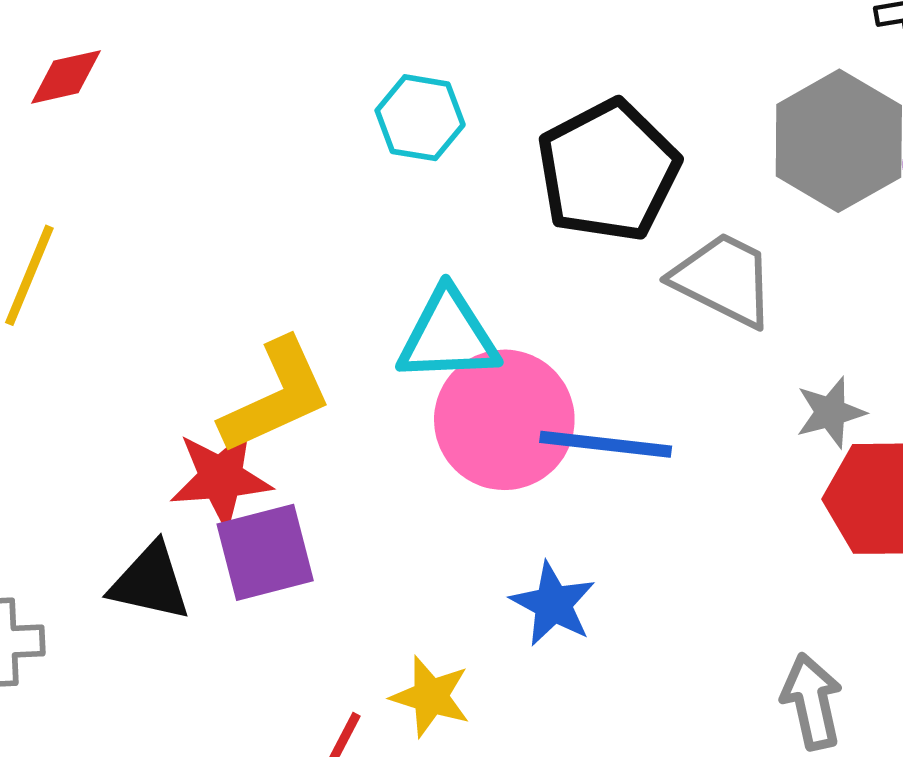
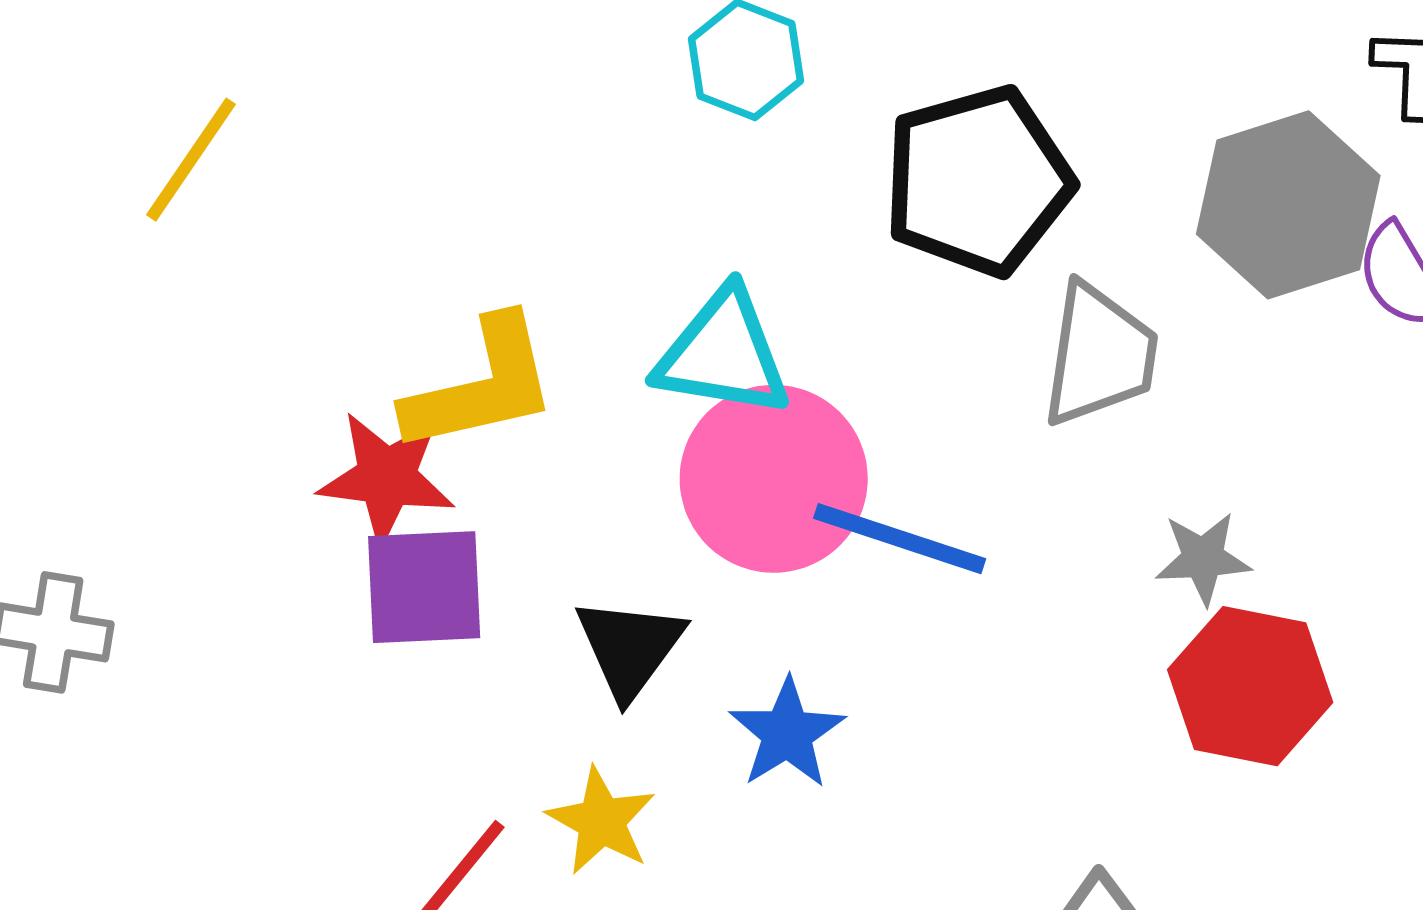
gray trapezoid: (724, 279) -> (1099, 355), turned 60
black triangle: (150, 582) -> (630, 648), moved, turned 42

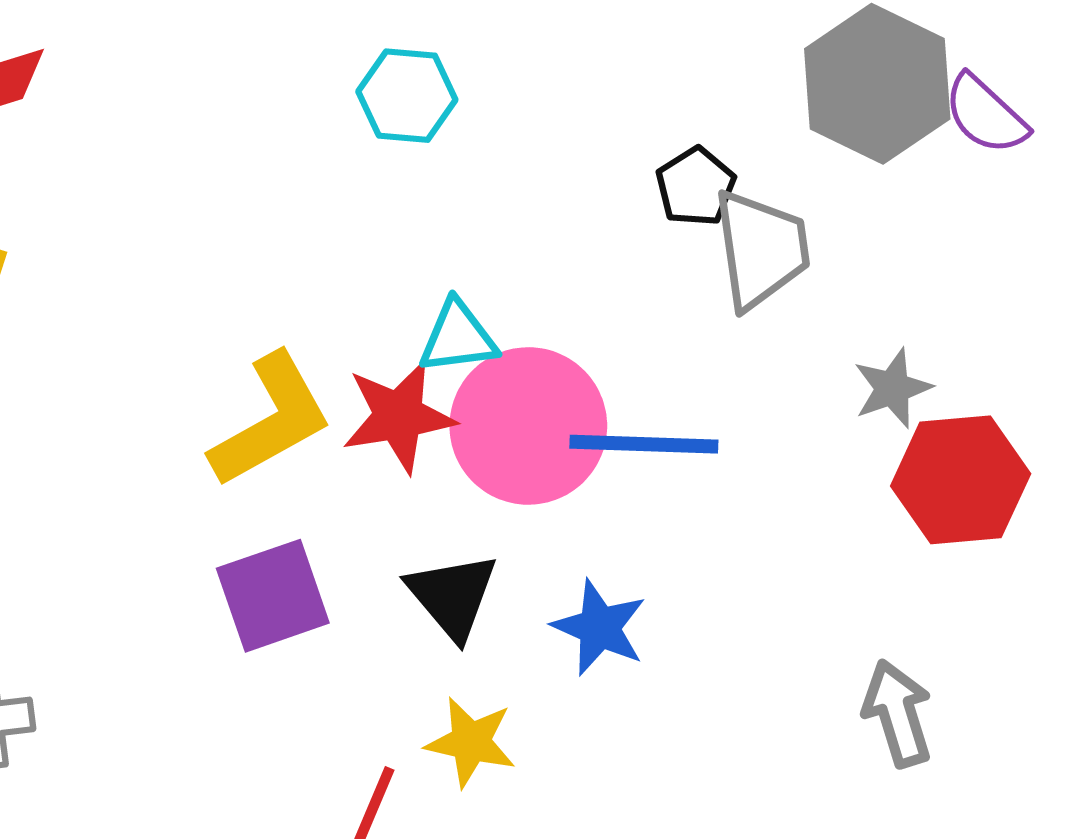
black pentagon: (978, 181) -> (696, 187), moved, size x0.5
cyan triangle: (723, 354) -> (458, 337), size x0.7
red star: (387, 477) -> (399, 416), moved

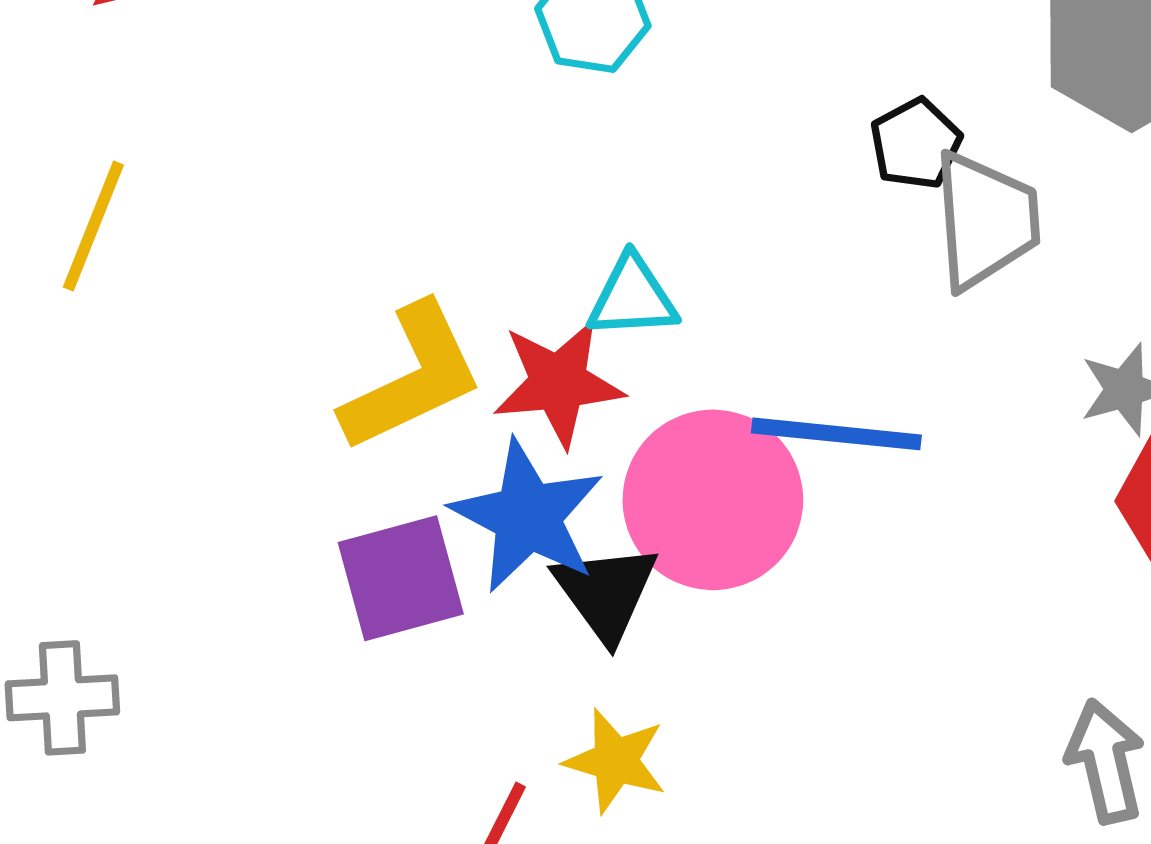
pink circle: (528, 426) -> (713, 500), moved
blue star: (599, 628) -> (527, 516), moved, size x1.4

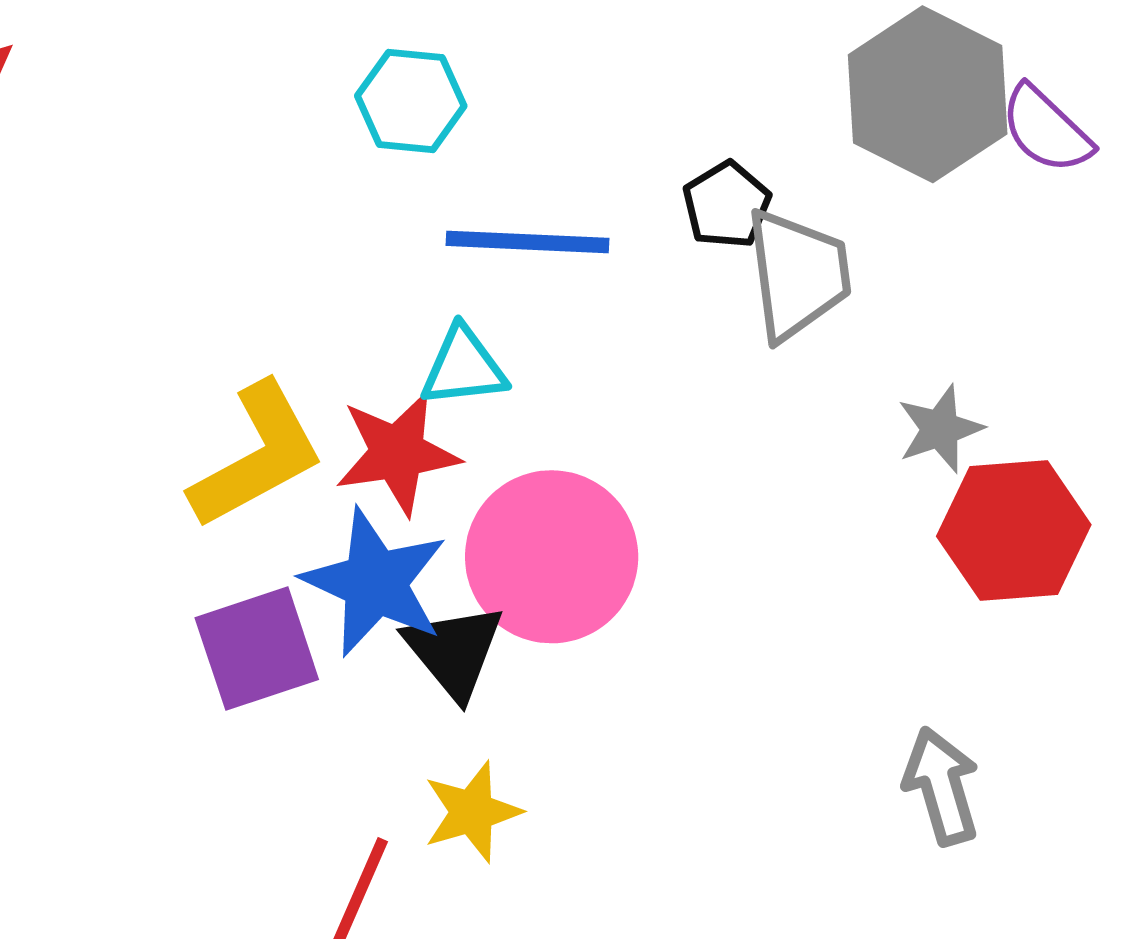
blue line: (836, 434) -> (528, 242), moved
yellow star: (615, 761) -> (472, 812), turned -30

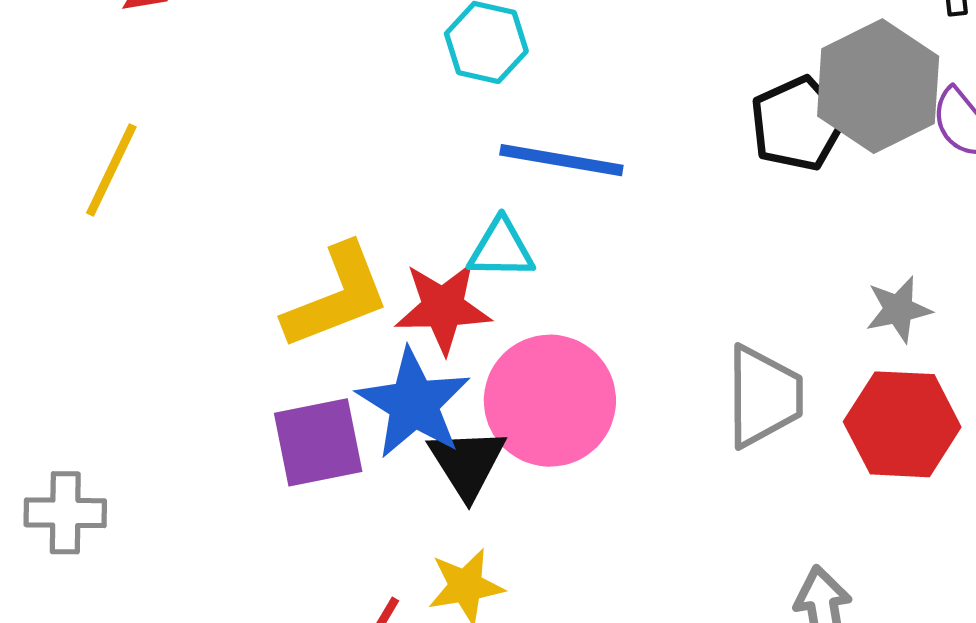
black pentagon: (727, 205) -> (797, 124), moved, size x1.4
gray trapezoid: (798, 274) -> (764, 396), moved
gray star: (940, 429) -> (898, 309), moved

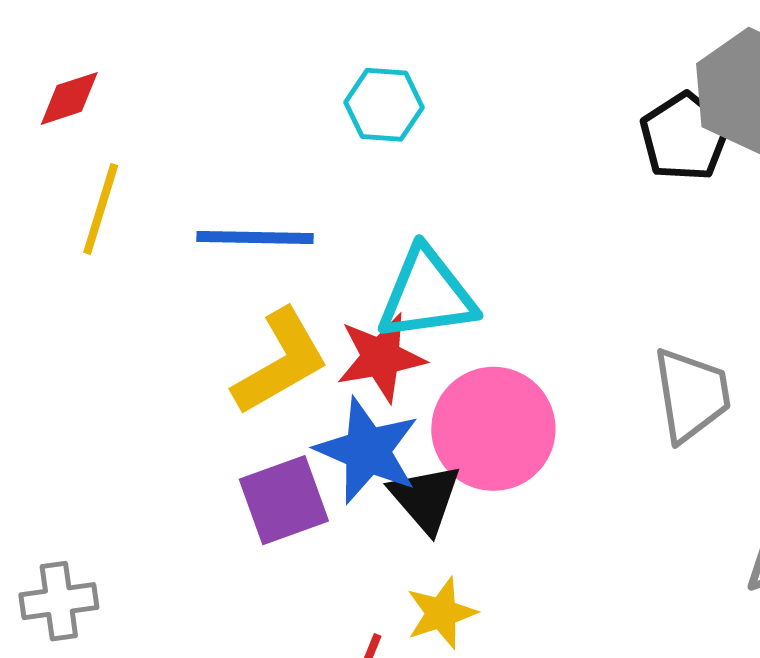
blue line: (561, 160) -> (255, 237), moved
yellow line: (111, 170) -> (101, 209), moved
cyan triangle: (501, 249) -> (427, 295), size x1.6

